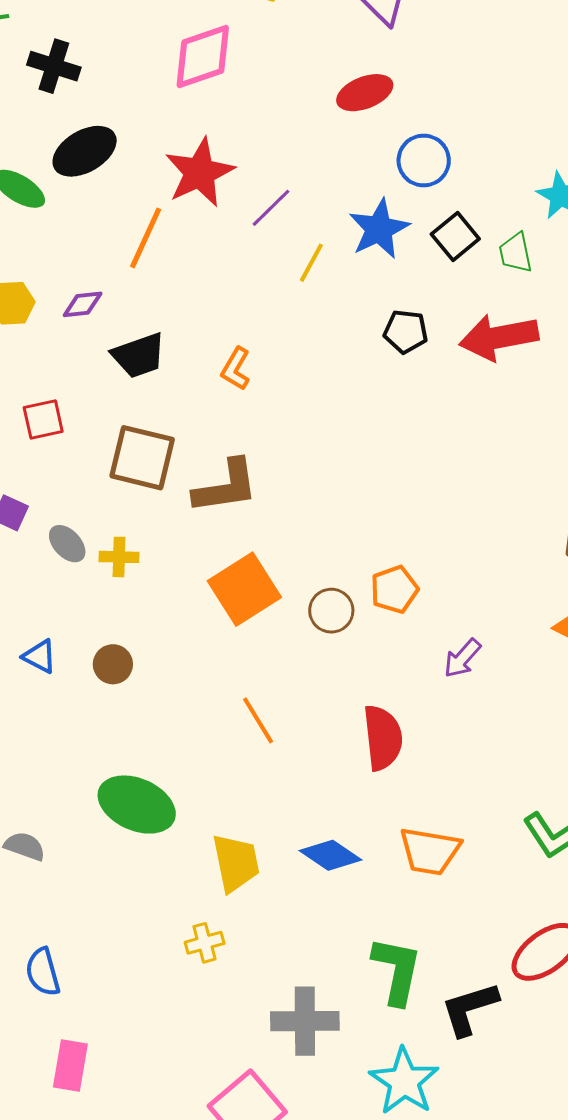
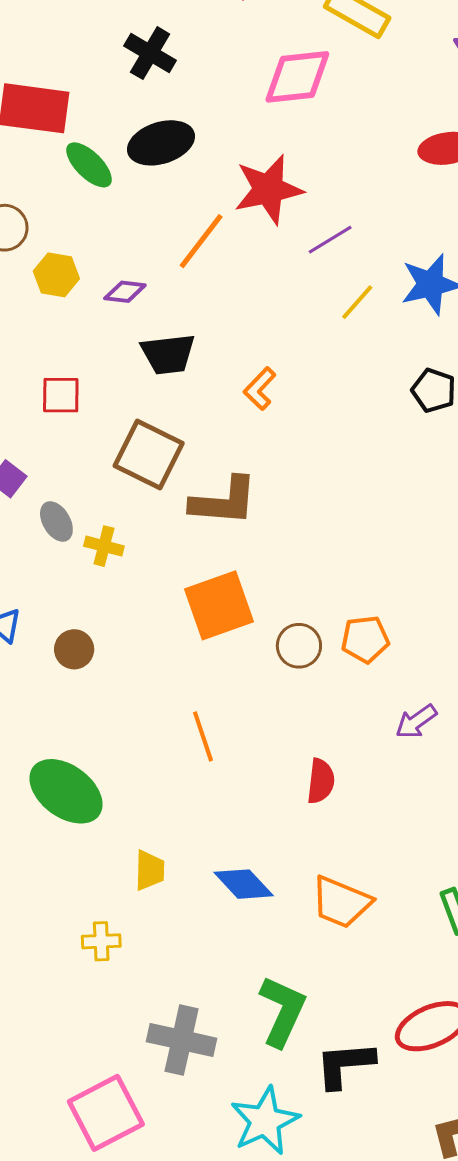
red semicircle: (383, 738) -> (321, 781), size x0.7
yellow trapezoid: (236, 863) -> (150, 870), size x0.7

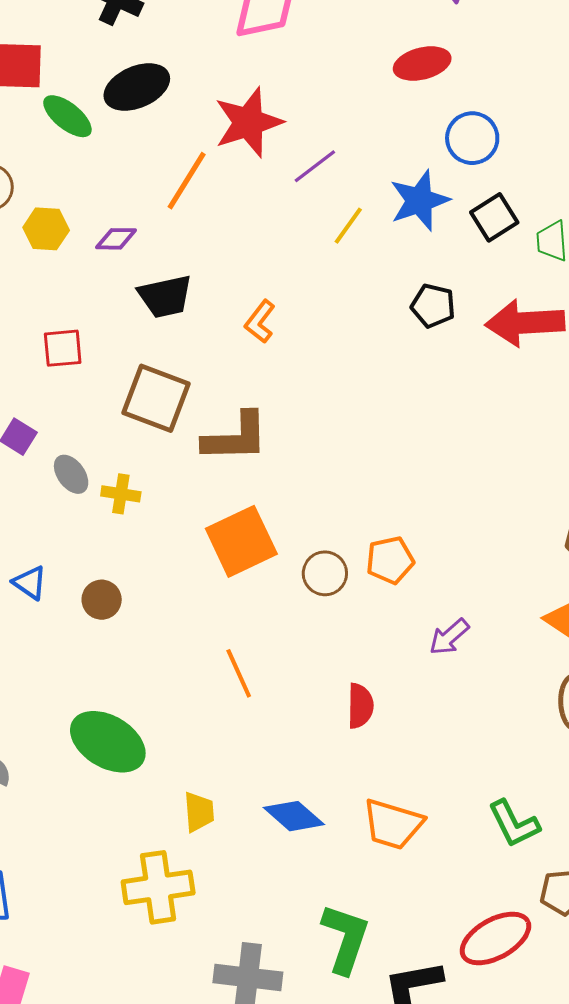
yellow cross: (101, 941) -> (158, 887), size x1.8

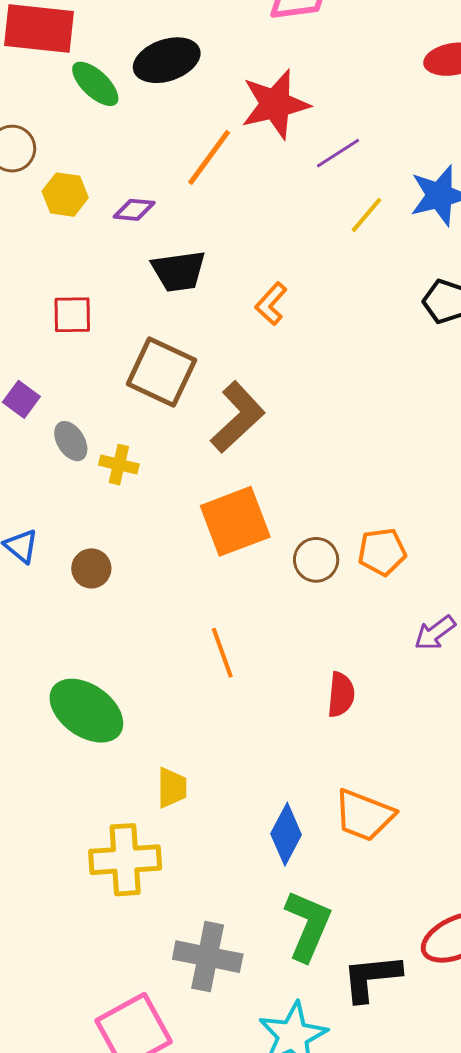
brown L-shape: (236, 437) -> (238, 417), turned -46
blue diamond: (294, 816) -> (286, 834), moved, turned 72

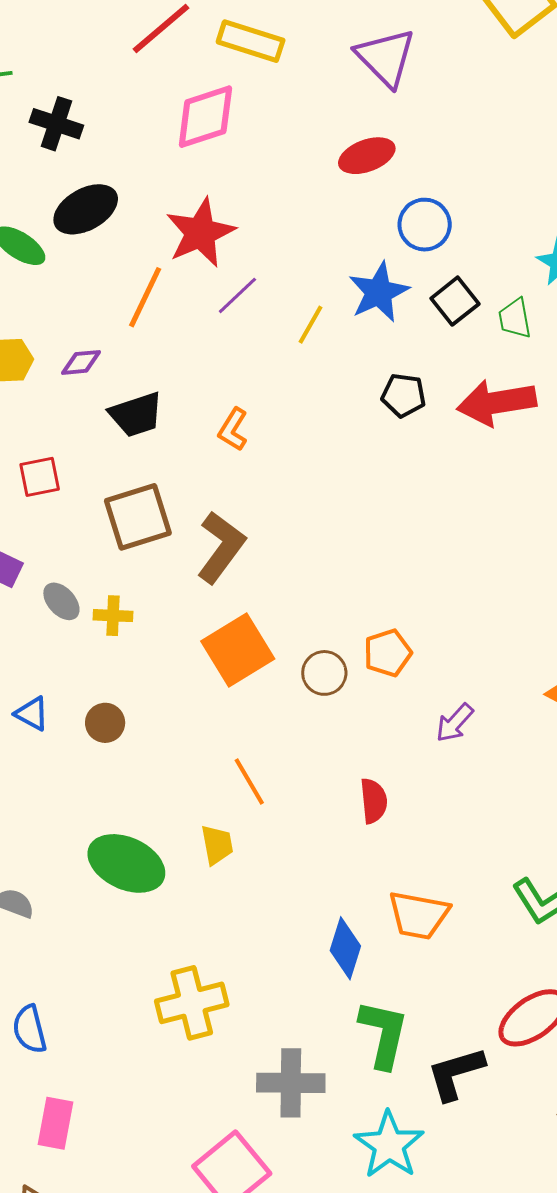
purple line: (338, 153) -> (237, 295), moved
brown square: (161, 372) -> (138, 517), turned -32
yellow trapezoid: (172, 788) -> (217, 845), moved

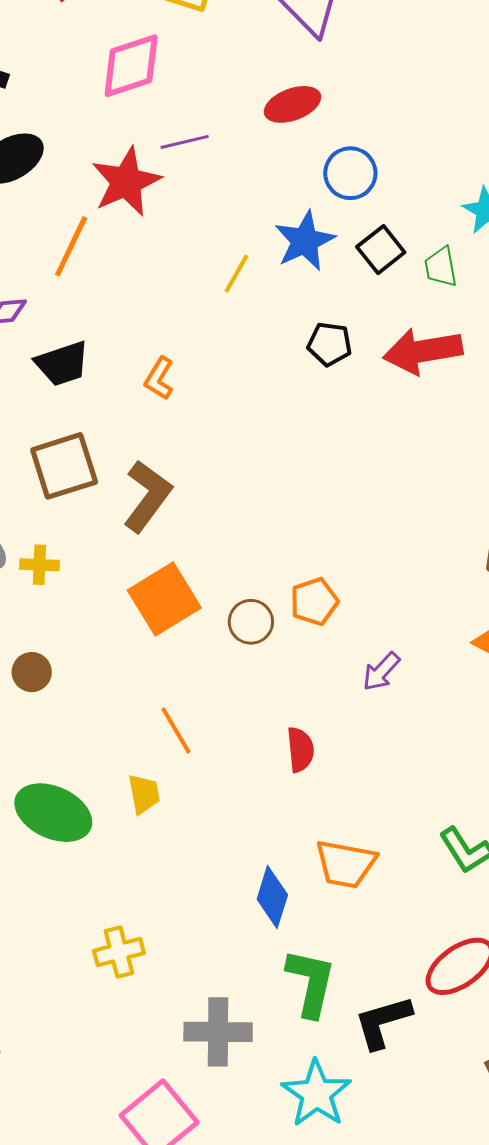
purple line: (237, 295) -> (185, 142), moved, turned 30
yellow cross: (192, 1003) -> (119, 952), size x0.7

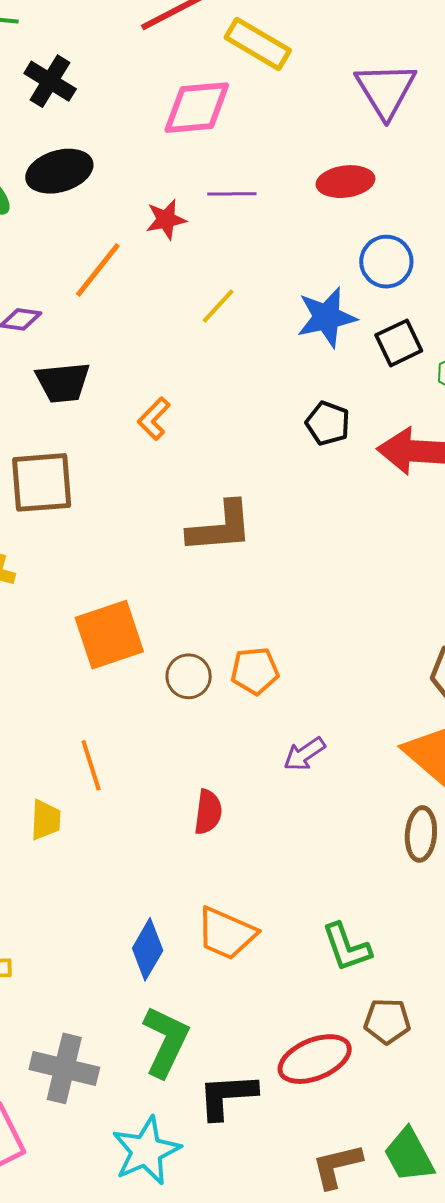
red star: (126, 182) -> (166, 219), size x0.6
yellow line: (236, 274) -> (218, 306), moved
brown L-shape: (147, 496) -> (220, 527), moved, turned 36

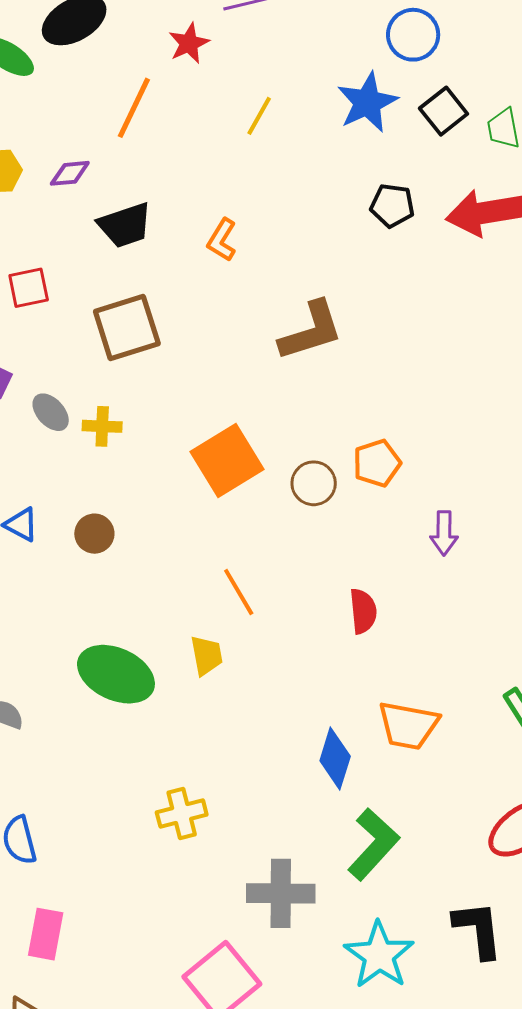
purple arrow: (304, 754) -> (444, 533), turned -42
green L-shape: (166, 1041) -> (373, 844), turned 30
black L-shape: (227, 1096) -> (478, 930), moved, turned 100

